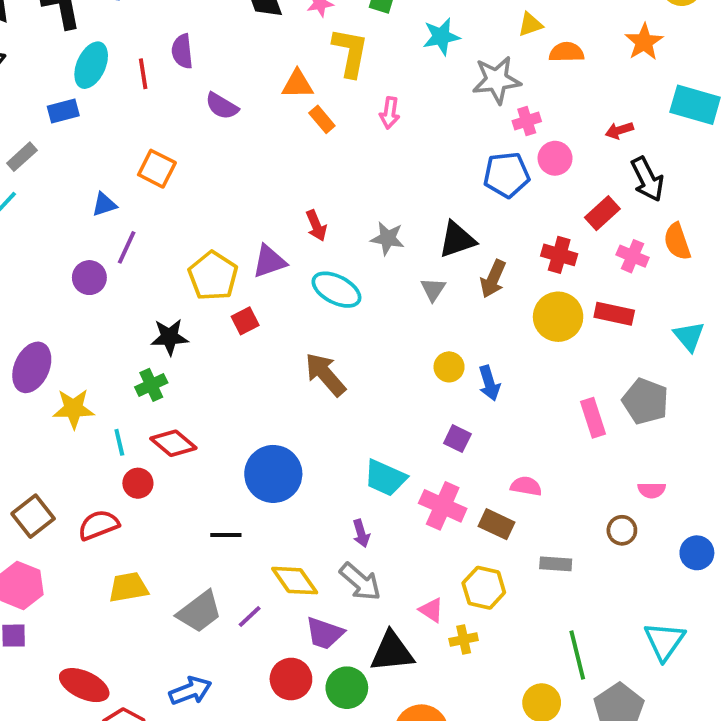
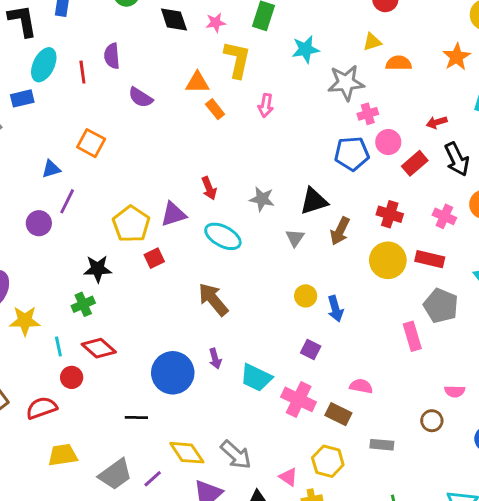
red rectangle: (602, 213) -> (415, 163), moved
gray pentagon: (645, 401) -> (441, 306), moved
purple arrow: (361, 533) -> (215, 359), moved

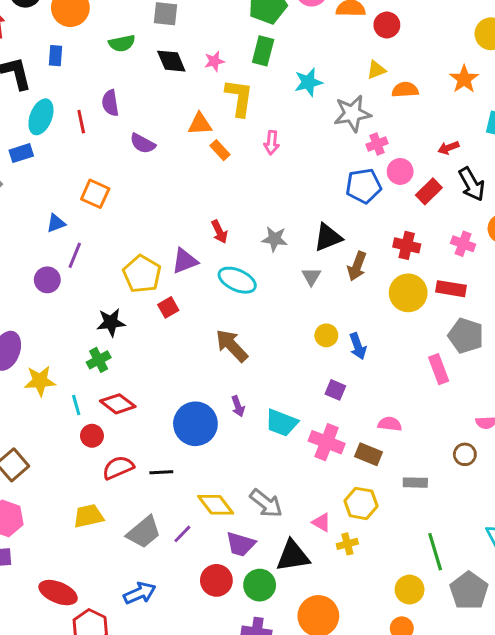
red semicircle: (42, 408) -> (118, 468), moved

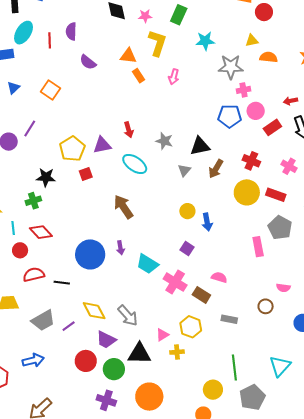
blue triangle: (56, 223) -> (13, 88), moved, turned -32
pink triangle: (322, 522) -> (162, 335), turned 48

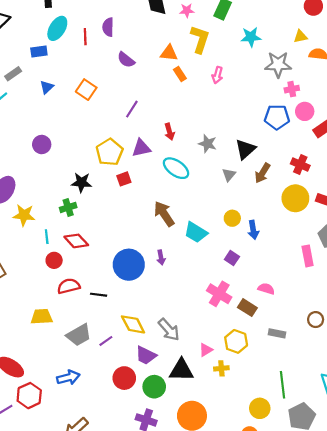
purple line: (30, 128) -> (132, 109), moved
black triangle: (200, 146) -> (245, 149), turned -30
cyan trapezoid: (147, 264) -> (196, 232), moved

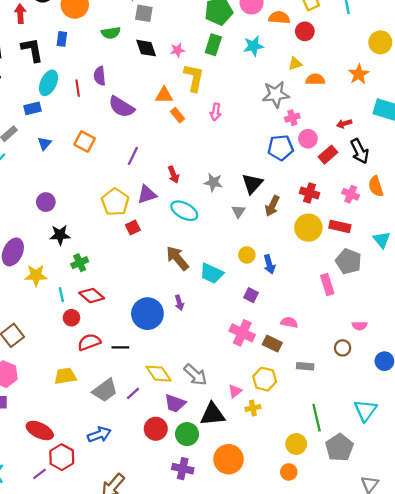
cyan star: (251, 37) -> (253, 46), moved
purple semicircle: (126, 60) -> (121, 107), size x1.4
black star: (81, 183) -> (60, 235), moved

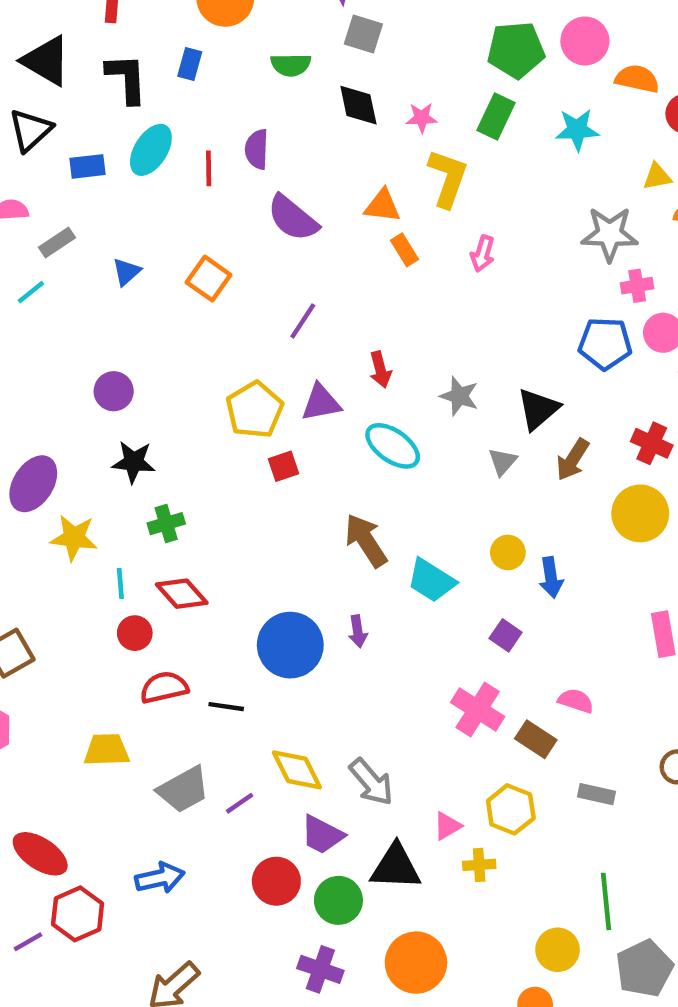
blue rectangle: (33, 108) -> (87, 166), moved

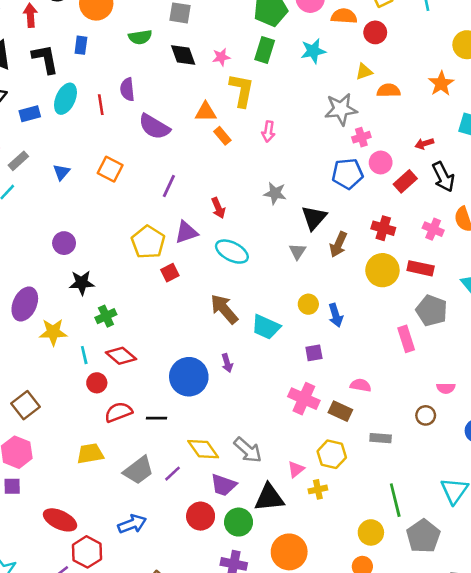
gray star: (459, 396) -> (275, 193), moved
purple square: (506, 635) -> (314, 353), turned -36

